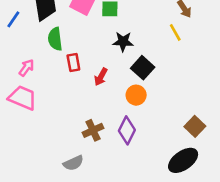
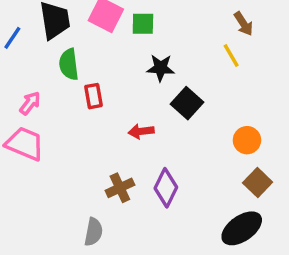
red arrow: (101, 77) -> (141, 131), moved, turned 54
orange circle: (136, 95) -> (247, 140), moved
gray semicircle: (73, 163) -> (94, 232), turned -54

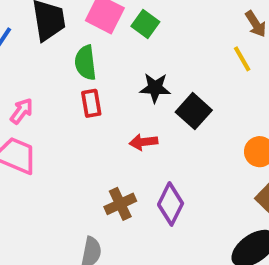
green square: (143, 24) -> (145, 24), turned 35
green semicircle: (69, 64) -> (85, 63), moved
black star: (161, 68) -> (155, 88), moved

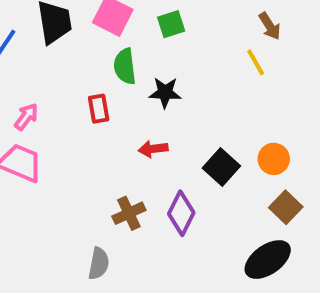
green square: (145, 24) -> (171, 24), moved, turned 36
green semicircle: (85, 63) -> (125, 66), moved
black square: (194, 111) -> (221, 167), moved

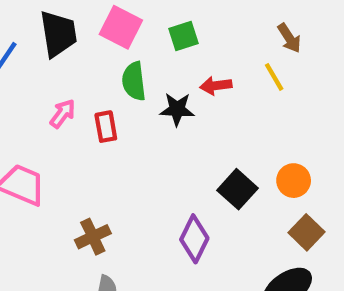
pink arrow: (26, 117) -> (63, 114), moved
red arrow: (153, 149) -> (216, 86), moved
brown cross: (129, 213) -> (93, 237), moved

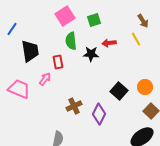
pink square: (121, 27) -> (65, 16), turned 30
black trapezoid: (58, 34) -> (30, 51), moved
pink arrow: (63, 114) -> (45, 79), moved
brown cross: (93, 237) -> (74, 106), moved

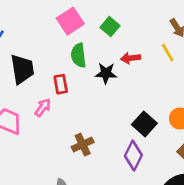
green square: (94, 20) -> (110, 27), turned -32
purple diamond: (99, 114) -> (133, 156), moved

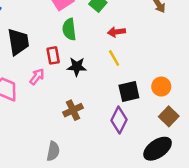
yellow line: (168, 53) -> (114, 58), moved
black star: (106, 73) -> (77, 67), moved
black square: (144, 124) -> (129, 91), turned 35

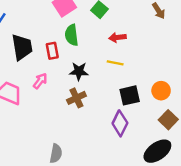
red rectangle: (53, 55) -> (52, 51), moved
yellow line: (114, 58) -> (115, 63), turned -49
brown cross: (73, 110) -> (76, 98), moved

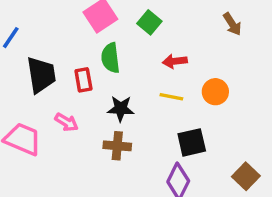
pink arrow: (40, 81) -> (67, 122), turned 84
orange circle: (161, 91) -> (215, 92), moved
brown cross: (76, 98) -> (117, 146), turned 30

